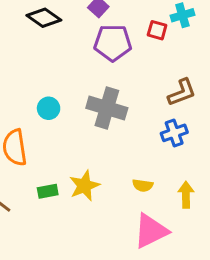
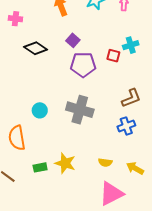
yellow star: (84, 186) -> (65, 163), turned -30
yellow arrow: (186, 195) -> (135, 168), turned -60

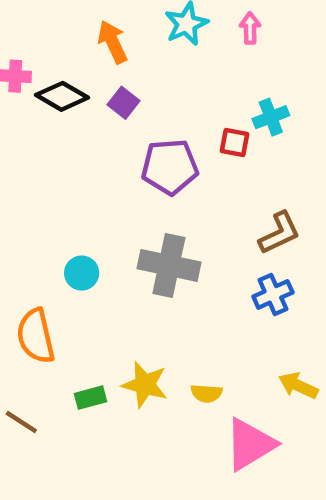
purple square: (73, 40) -> (124, 103), moved
black diamond: (36, 48) -> (62, 96), moved
yellow semicircle: (105, 162) -> (207, 393), moved

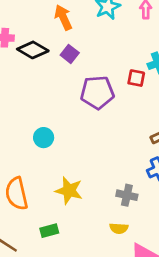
gray cross: (169, 265) -> (127, 195), moved, size x0.6
cyan circle: (82, 273) -> (44, 138), moved
yellow star: (145, 385) -> (69, 191), moved

